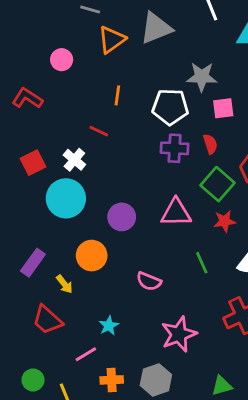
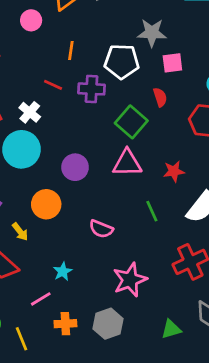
pink circle: (62, 60) -> (31, 20), moved
purple cross: (175, 148) -> (91, 89), moved
green square: (217, 184) -> (131, 122), moved

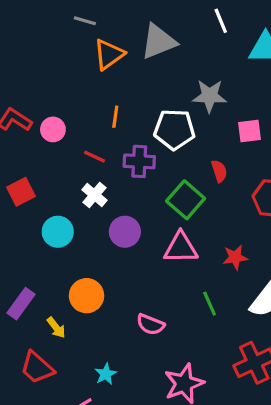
pink circle: (31, 20) -> (53, 129), moved
pink square: (172, 63) -> (250, 131), moved
white cross: (30, 112) -> (95, 195), moved
cyan circle: (21, 149) -> (58, 232), size x0.7
purple circle: (75, 167) -> (125, 232), moved

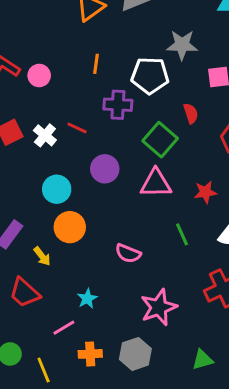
red line: (95, 157) -> (77, 128), moved
white cross: (95, 195) -> (45, 135), moved
cyan circle: (58, 232) -> (57, 189), moved

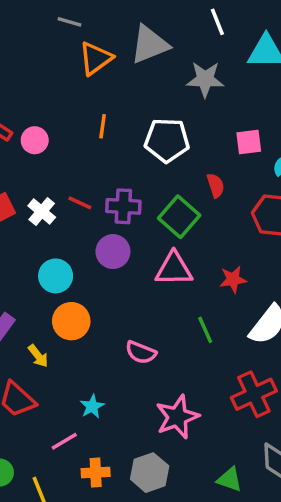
gray star: (182, 45) -> (205, 79), moved
purple cross: (118, 105) -> (123, 206), moved
green triangle: (202, 360) -> (230, 479), turned 35

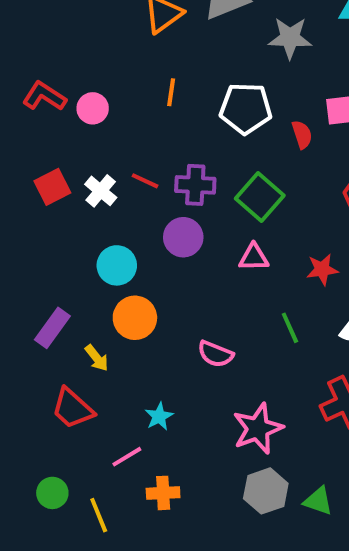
red semicircle: (216, 185) -> (302, 135), moved
pink triangle: (174, 269) -> (254, 257), size x0.7
gray hexagon: (150, 473) -> (266, 491), moved

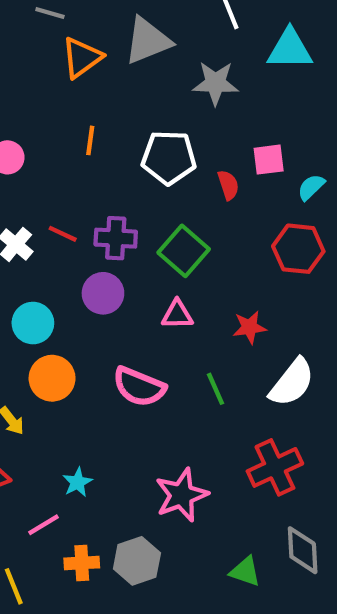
pink semicircle: (215, 354) -> (139, 387), moved, size x1.4
gray hexagon: (266, 491) -> (137, 561), moved

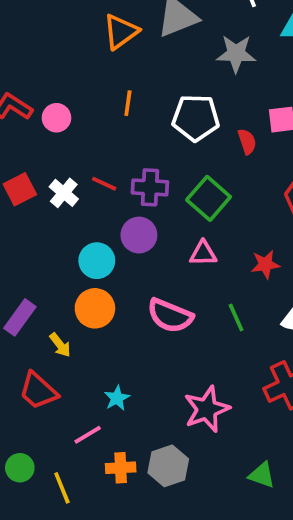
cyan circle: (33, 323) -> (97, 261), moved

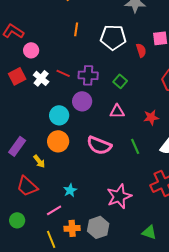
pink circle: (56, 118) -> (31, 50), moved
green square: (209, 198) -> (120, 81), size x0.6
green circle: (20, 468) -> (17, 220), moved
yellow line: (62, 488) -> (51, 239), moved

